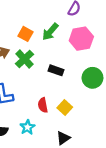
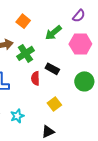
orange square: (25, 34) -> (23, 21), moved
red semicircle: (43, 105) -> (35, 78), moved

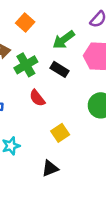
black rectangle: (52, 69) -> (60, 69), moved
red semicircle: (35, 78) -> (37, 98), turned -40

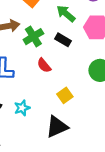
green arrow: (64, 40) -> (66, 14), turned 78
black triangle: (50, 168) -> (57, 127), size x1.5

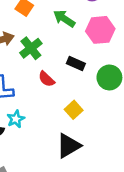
black rectangle: (63, 40) -> (76, 63), moved
cyan star: (22, 108) -> (16, 119), moved

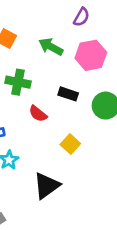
green cross: (31, 48) -> (18, 82), turned -35
black triangle: (69, 146) -> (47, 186), moved

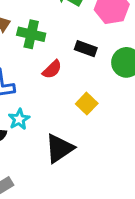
red semicircle: (38, 114) -> (52, 69), turned -84

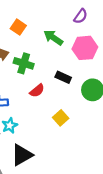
black triangle: (59, 148) -> (22, 155), moved

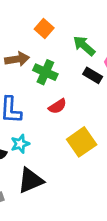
black rectangle: (63, 77) -> (93, 75), moved
yellow square: (61, 118) -> (82, 142), size x1.5

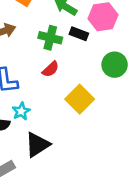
green cross: (45, 72) -> (50, 38), moved

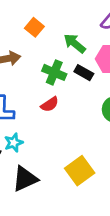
yellow square: (80, 99) -> (80, 171), moved

